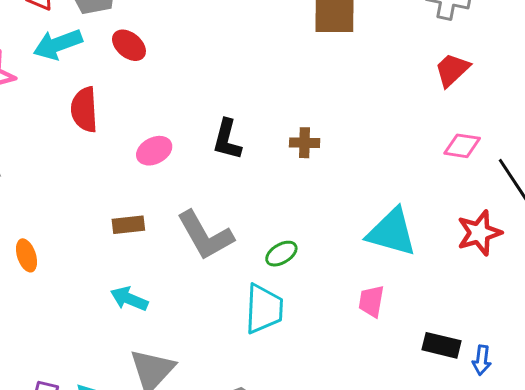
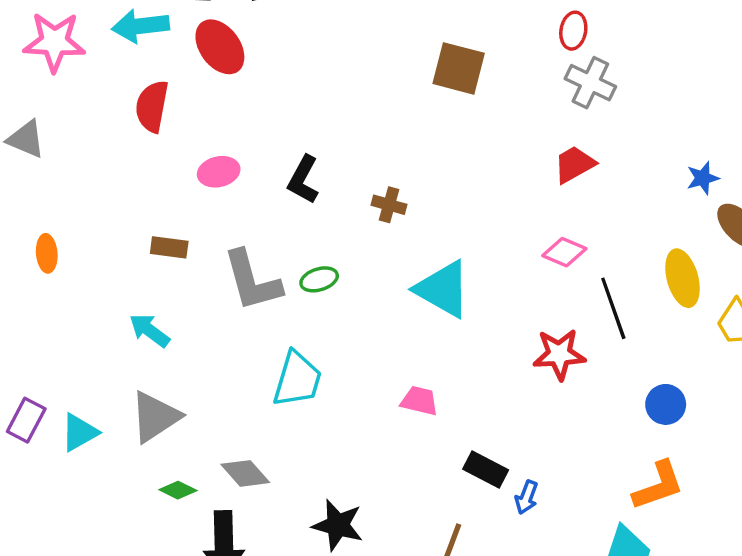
red ellipse: (129, 45) -> (220, 47), size x1.4
cyan triangle: (392, 232) -> (443, 289), moved
green ellipse: (281, 254) -> (319, 279), moved
pink trapezoid: (371, 301) -> (419, 401), turned 80

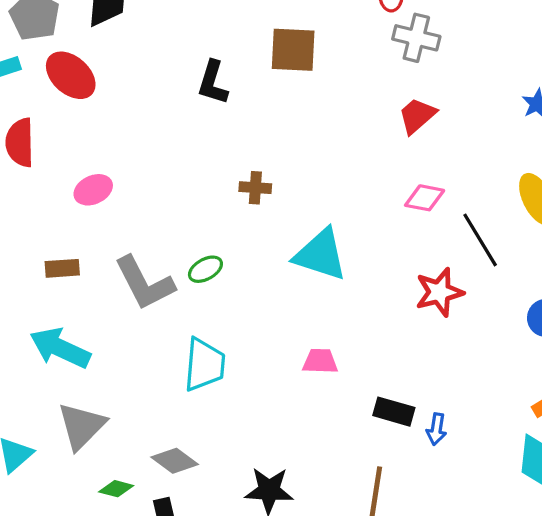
black L-shape: (303, 180) -> (213, 83), moved
cyan arrow: (150, 330) -> (60, 348), size x1.5

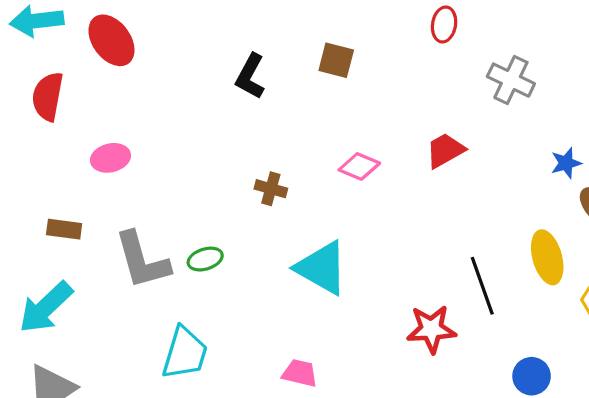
gray cross: (416, 38) -> (511, 80), moved
brown square: (293, 50) -> (336, 60), size x0.7
pink diamond: (425, 198) -> (359, 166), moved
cyan arrow: (60, 348) -> (46, 307), turned -80

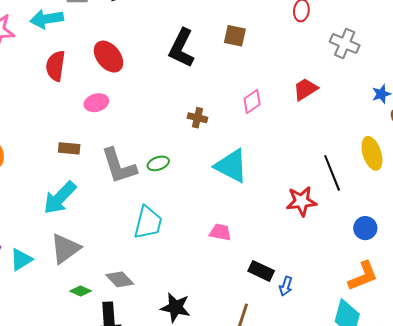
red ellipse: (111, 40) -> (109, 57), moved
black L-shape: (250, 76) -> (182, 48), size x1.4
pink diamond: (359, 166) -> (252, 101), turned -55

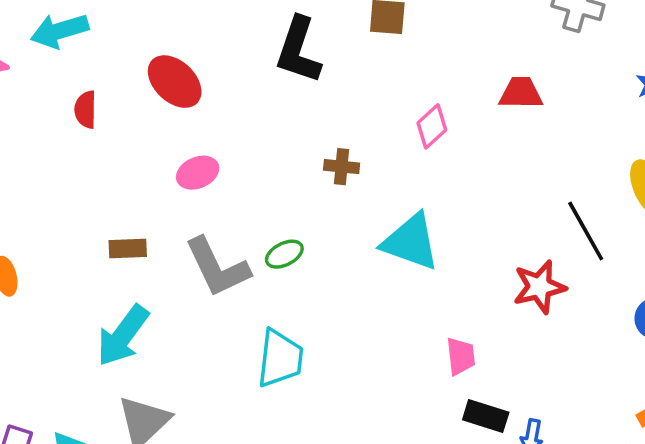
red semicircle: (55, 66) -> (85, 110), size x0.7
red trapezoid: (305, 89) -> (521, 93), turned 40
pink ellipse: (96, 103) -> (198, 173), moved
pink trapezoid: (220, 232) -> (461, 356), moved, turned 80

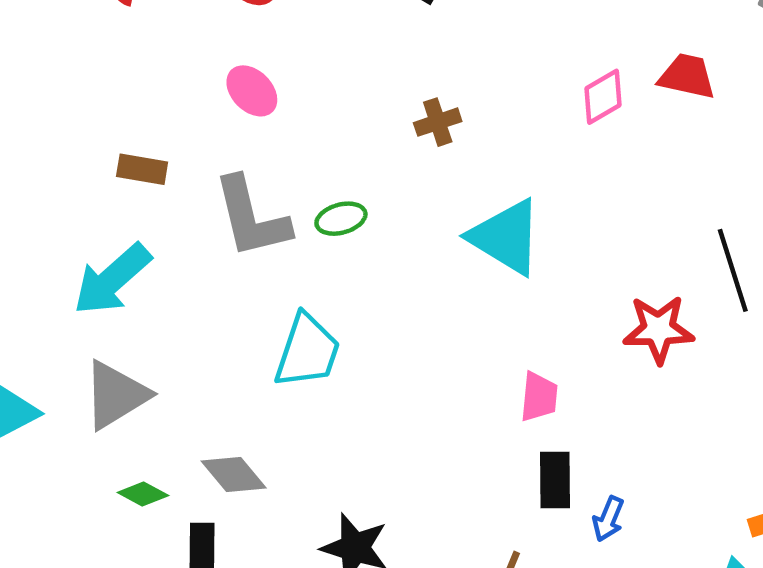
pink diamond: (432, 126) -> (603, 97), moved
brown cross: (342, 167) -> (438, 122), turned -36
pink ellipse: (198, 173) -> (252, 91), turned 57
black rectangle: (486, 416) -> (555, 480), turned 60

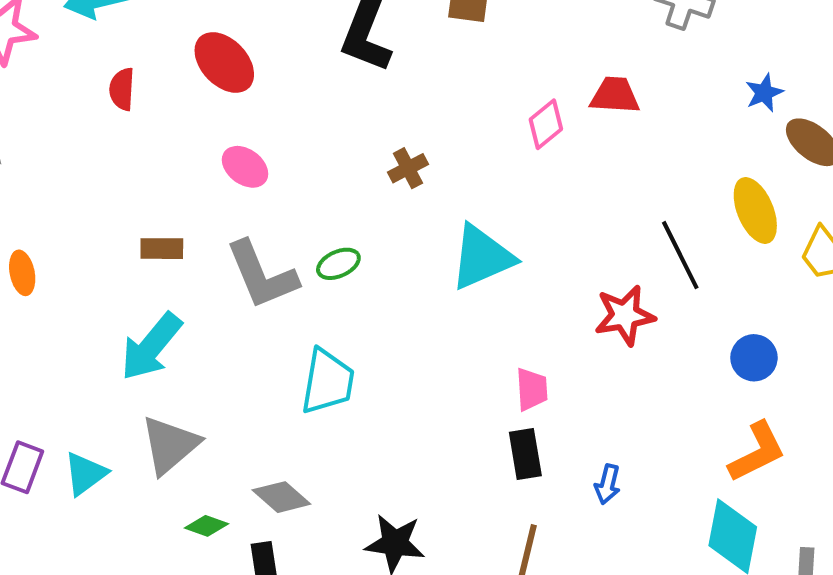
cyan triangle: (506, 237) -> (482, 257), turned -46
black rectangle: (555, 480) -> (525, 454), moved

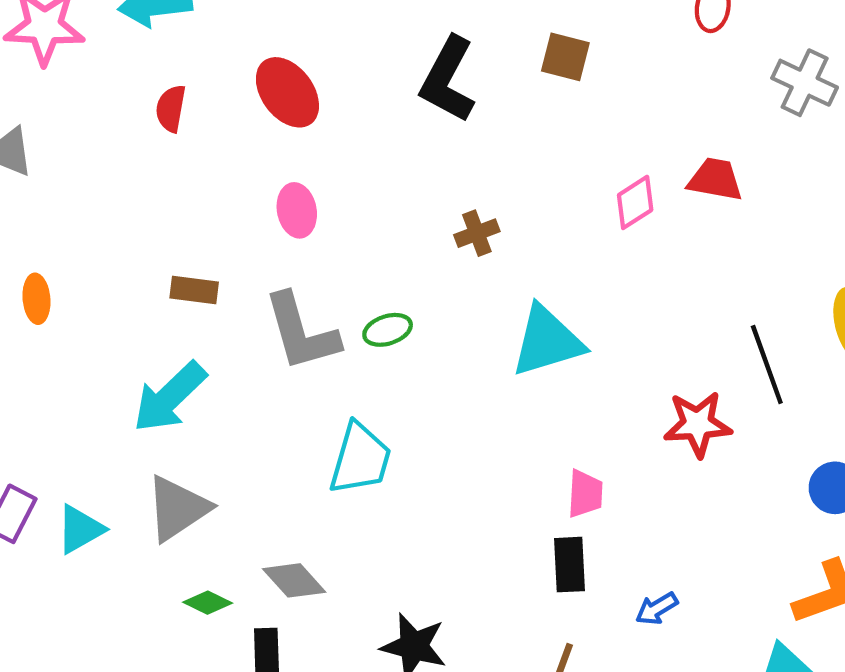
pink ellipse: (245, 167) -> (297, 210), turned 36
blue arrow: (608, 484) -> (657, 609), turned 39

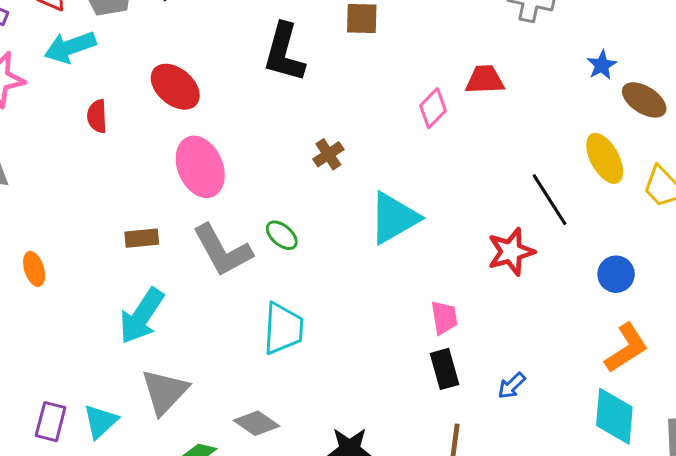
pink ellipse: (297, 210) -> (200, 167), size x1.6
green ellipse: (388, 330) -> (282, 235), turned 72

